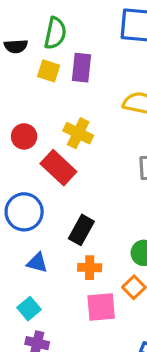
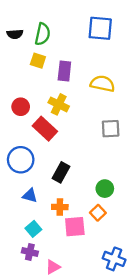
black semicircle: (16, 46) -> (15, 34), moved
purple rectangle: (81, 68) -> (64, 71), moved
orange cross: (90, 268) -> (60, 207), moved
cyan square: (29, 309) -> (33, 229), moved

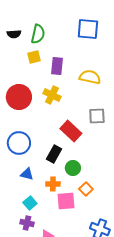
yellow square: (38, 61) -> (34, 57), turned -32
red circle: (21, 107) -> (19, 97), size x1.6
red rectangle: (45, 129) -> (71, 131), moved
green circle: (105, 189) -> (73, 168), moved

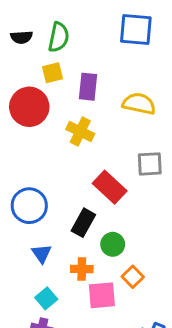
red circle: (19, 97) -> (29, 107), moved
blue triangle: (27, 174) -> (42, 254), turned 40

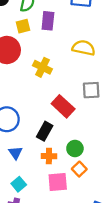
purple rectangle: (88, 87) -> (48, 21), moved
green circle: (113, 244) -> (75, 148), moved
orange cross: (82, 269) -> (49, 156), moved

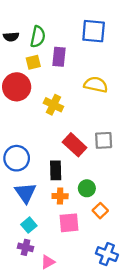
gray square: (91, 90) -> (104, 140), moved
black rectangle: (45, 131) -> (56, 170), turned -30
blue triangle: (15, 153) -> (26, 193), size x1.5
orange square: (79, 169) -> (100, 211), moved

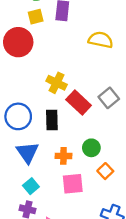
yellow cross: (53, 105) -> (57, 83), moved
gray square: (104, 140) -> (109, 98), turned -36
black rectangle: (56, 170) -> (52, 120), moved

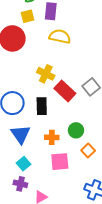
yellow semicircle: (101, 40) -> (60, 36), moved

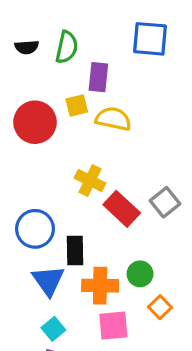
yellow square: (28, 16) -> (77, 106), moved
black rectangle: (42, 106) -> (75, 251), moved
orange cross: (52, 137) -> (100, 286), size x1.5

